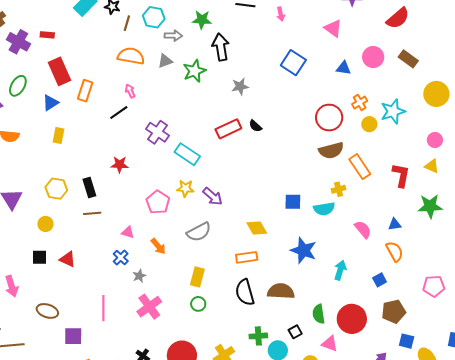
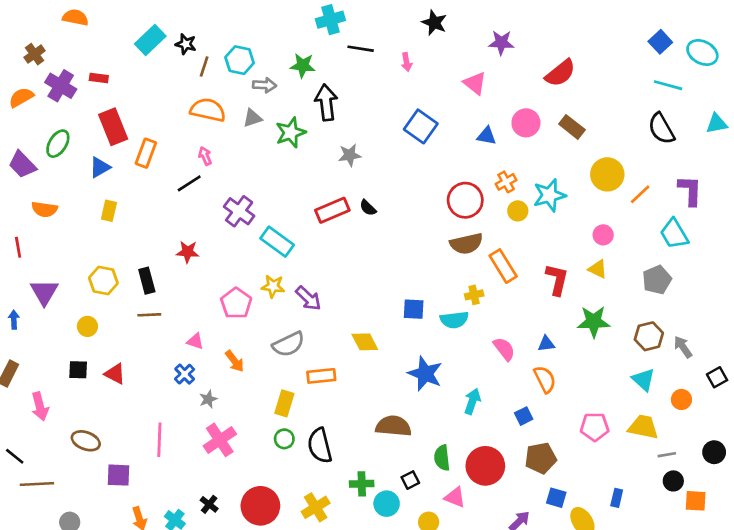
orange rectangle: (247, 257) -> (321, 376), moved
black semicircle: (245, 292) -> (320, 446), moved

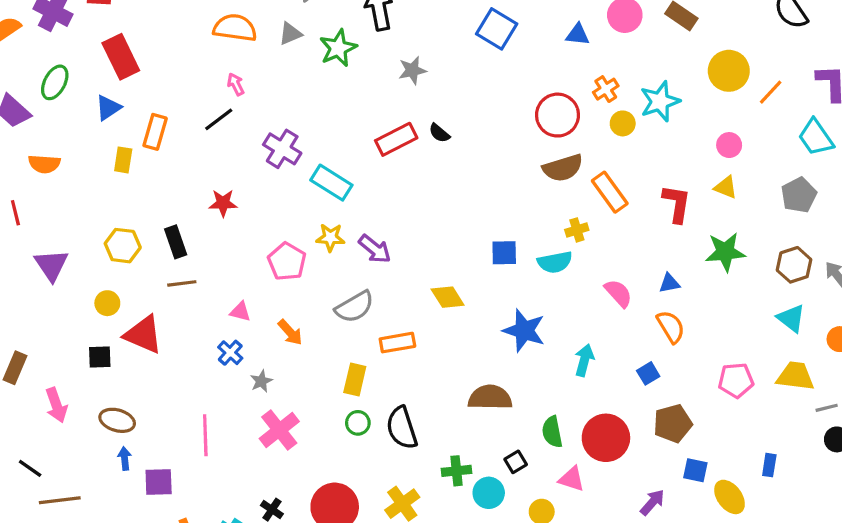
orange rectangle: (146, 153) -> (155, 132), moved
blue arrow: (14, 320) -> (125, 459), moved
red triangle: (115, 374) -> (143, 335), moved, size x1.5
brown ellipse: (86, 441) -> (117, 420), moved

